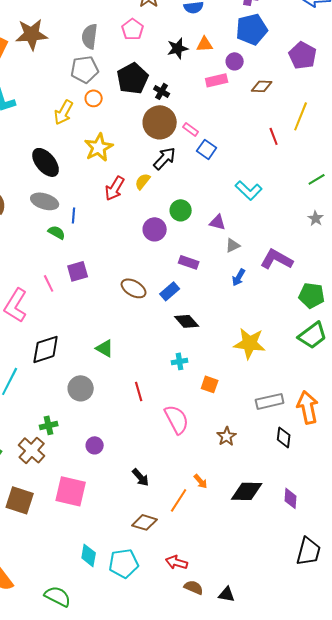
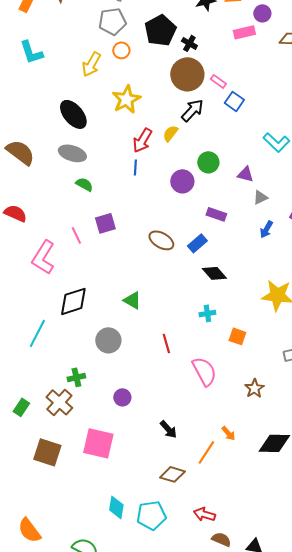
blue line: (74, 215) -> (135, 167), moved

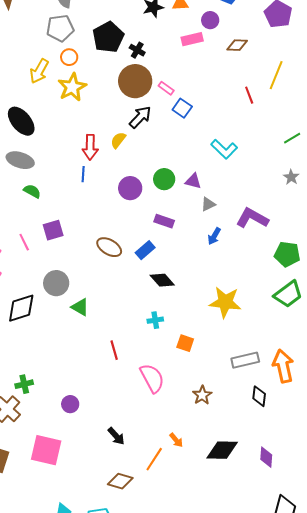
yellow star: (126, 99) -> (72, 87), moved
red arrow: (142, 140) -> (90, 147), turned -30
green circle: (208, 162) -> (164, 179), moved
gray circle: (108, 340) -> (56, 283), moved

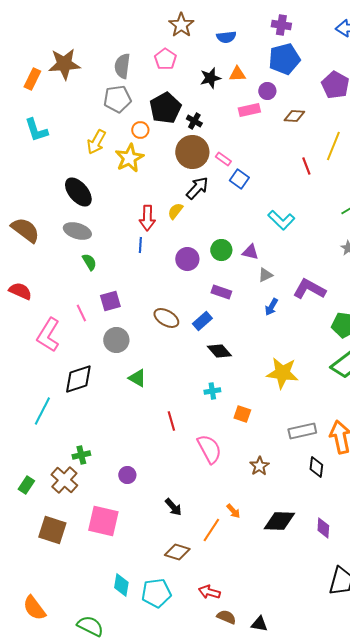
orange circle: (69, 57) -> (140, 130), moved
green semicircle: (32, 191) -> (89, 262), turned 30
gray circle: (56, 283) -> (116, 340), moved

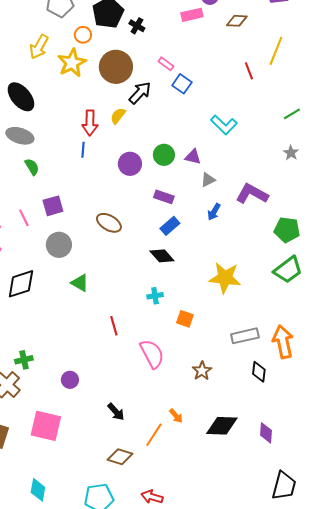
brown circle: (192, 152) -> (116, 67), moved
blue rectangle: (202, 321) -> (170, 226), moved
cyan diamond: (121, 585) -> (38, 490), moved

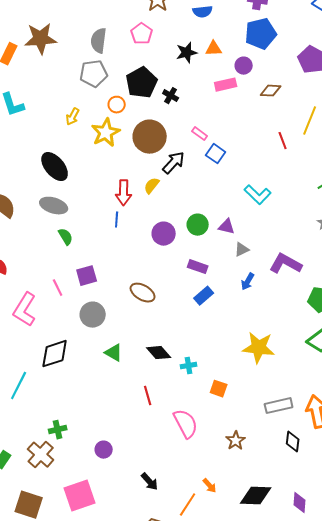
yellow arrow: (39, 47) -> (73, 117), size x0.7
black diamond: (162, 256) -> (159, 353), moved
pink square: (46, 426) -> (80, 496), turned -32

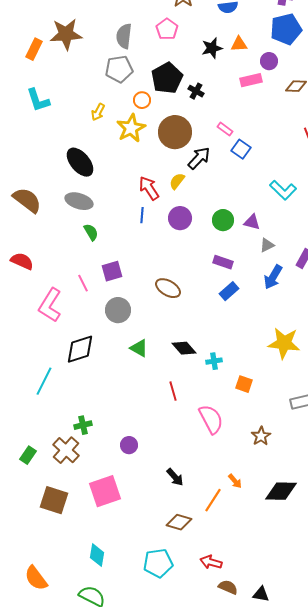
red arrow: (124, 193) -> (149, 188), turned 145
purple circle: (164, 234) -> (180, 218), moved
blue arrow: (248, 282) -> (273, 277), size x1.4

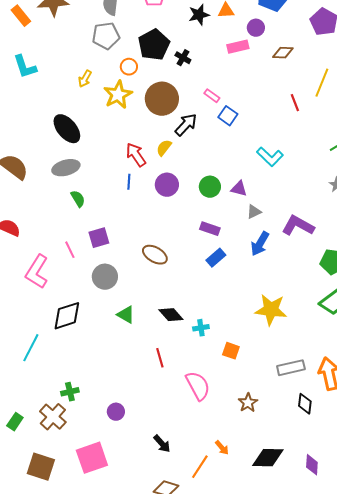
orange rectangle: (34, 49) -> (21, 16), turned -65
gray ellipse: (79, 201) -> (66, 168), turned -32

